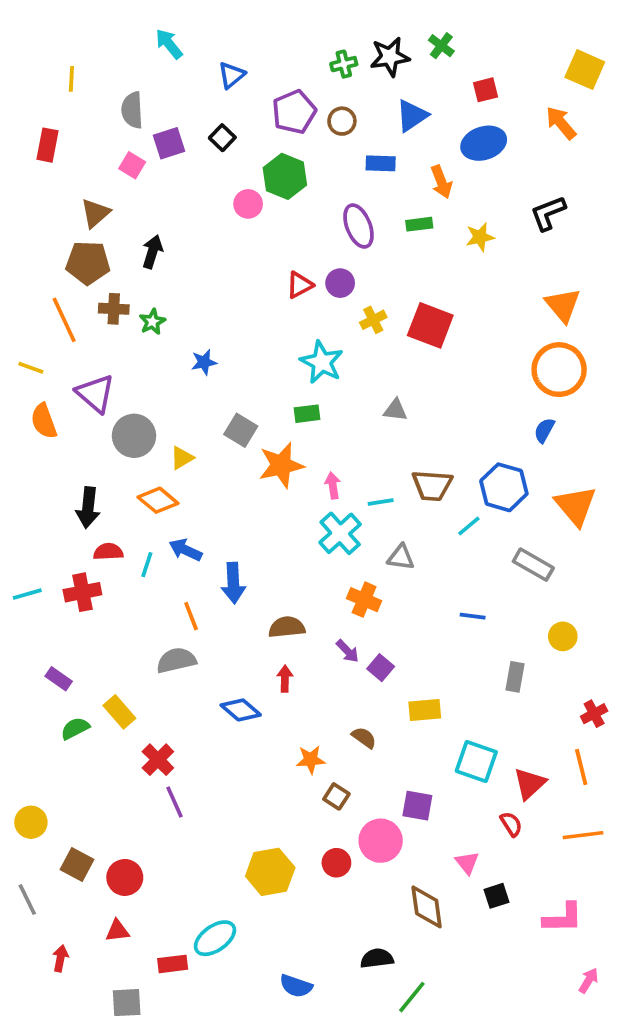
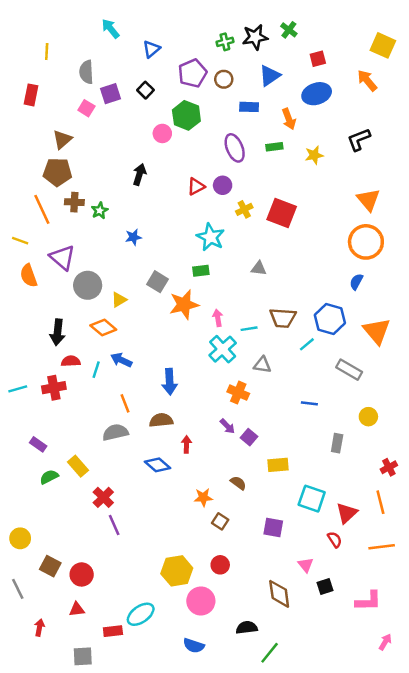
black arrow: (152, 252) -> (139, 174), moved
blue arrow: (233, 583) -> (170, 382), moved
brown semicircle: (287, 627) -> (161, 420), moved
pink circle: (381, 841) -> (201, 601), moved

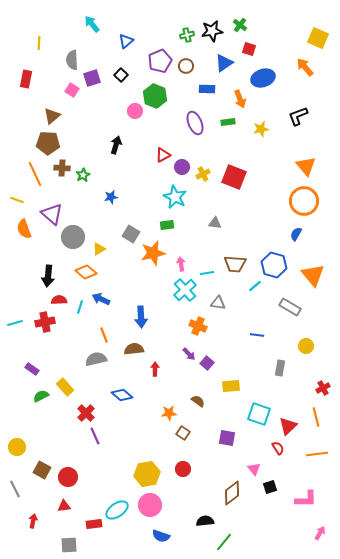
red square: (318, 59) -> (249, 49), moved, turned 32
purple circle: (223, 185) -> (182, 167), moved
blue diamond: (158, 465) -> (122, 395), moved
brown diamond: (279, 594) -> (232, 493), turned 60
pink circle: (201, 601) -> (150, 505), moved

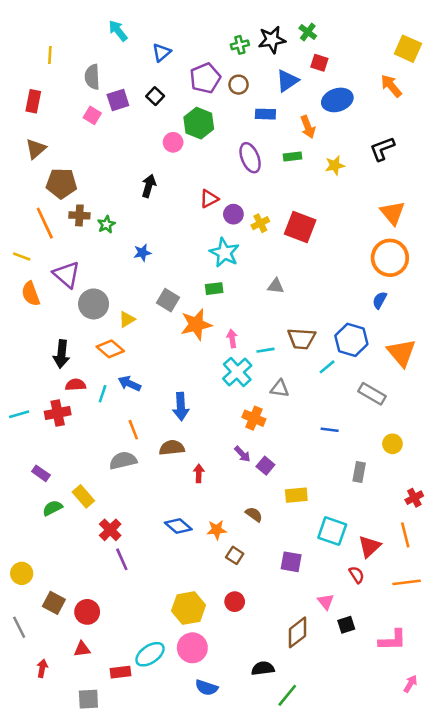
brown triangle: (52, 116) -> (36, 149), moved
blue diamond: (122, 395) -> (178, 526), moved

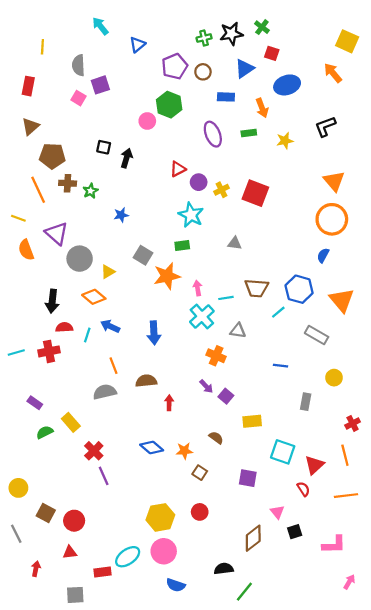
black square: (155, 96) -> (104, 147), moved, turned -32
blue arrow: (181, 407) -> (154, 333), moved

